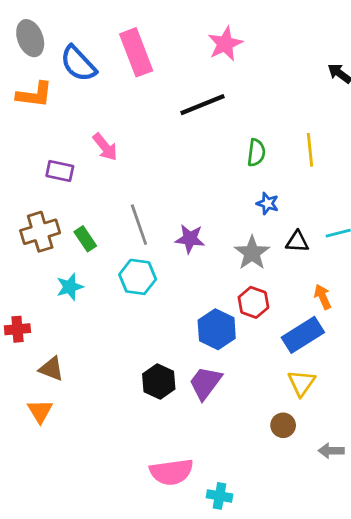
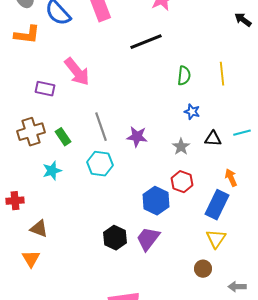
pink arrow: (105, 147) -> (77, 72), size x1.4
gray star: (252, 253) -> (181, 147), size x0.7
blue rectangle: (303, 335) -> (217, 205), turned -32

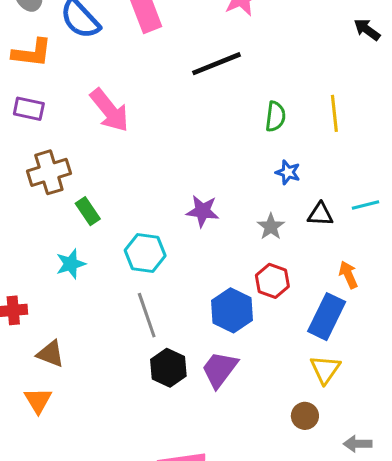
purple rectangle: (45, 89) -> (29, 109), moved
gray line: (101, 127) -> (147, 315), moved
brown cross: (31, 132) -> (49, 172), moved

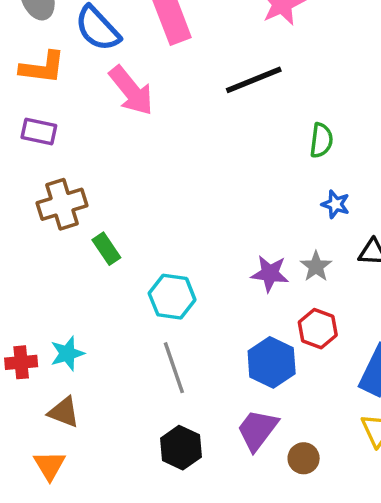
pink arrow: (109, 110) -> (131, 91), moved
purple star: (203, 211) -> (270, 274), moved
cyan star: (71, 264) -> (67, 353), moved
black hexagon: (168, 368) -> (181, 448), moved
brown circle: (305, 416) -> (304, 458), moved

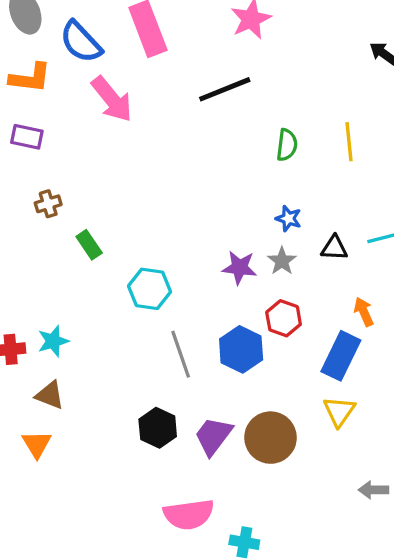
brown cross: (62, 204) -> (48, 204), size x0.6
blue star: (336, 204) -> (288, 219), moved
gray line: (174, 368) -> (181, 354), moved
purple trapezoid: (257, 430) -> (213, 436), moved
brown circle: (304, 458) -> (271, 438), size x1.8

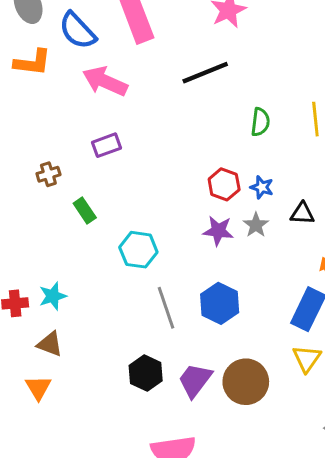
pink arrow: (112, 99) -> (105, 81), turned 153
purple rectangle: (27, 137) -> (106, 145), moved, turned -32
red hexagon: (284, 318) -> (224, 184), moved

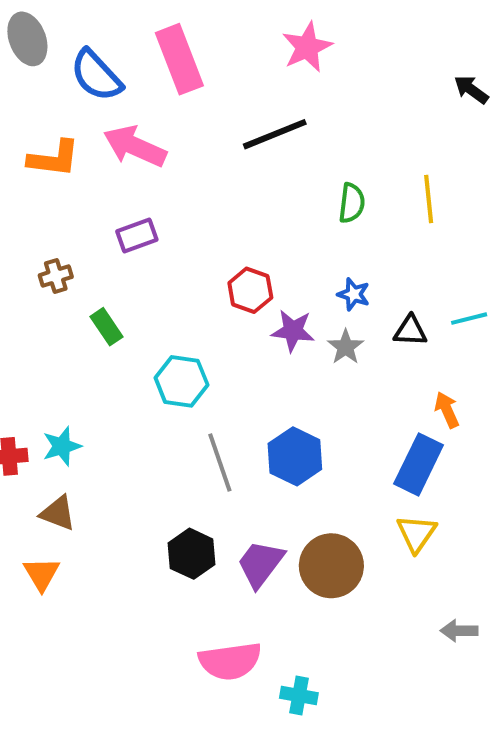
orange L-shape: (32, 62) -> (54, 158), moved
red hexagon: (224, 184) -> (250, 290), moved
purple star: (218, 231) -> (293, 331), moved

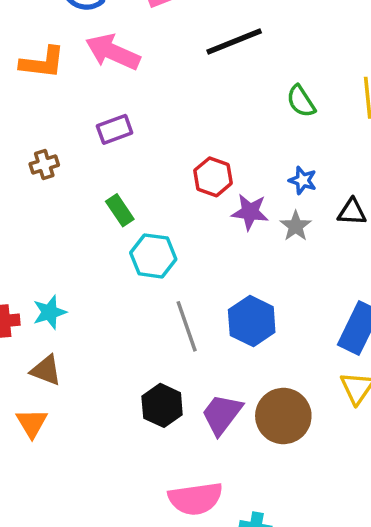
green semicircle: (352, 203) -> (301, 101), turned 140
green rectangle: (106, 327) -> (120, 210), moved

